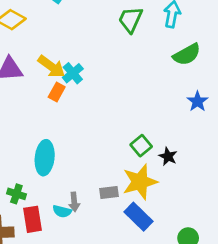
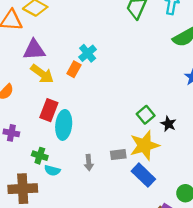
yellow arrow: (51, 67) -> (42, 74), moved
cyan semicircle: (62, 211) -> (52, 170), moved
red rectangle: (33, 219) -> (49, 110), moved, turned 30

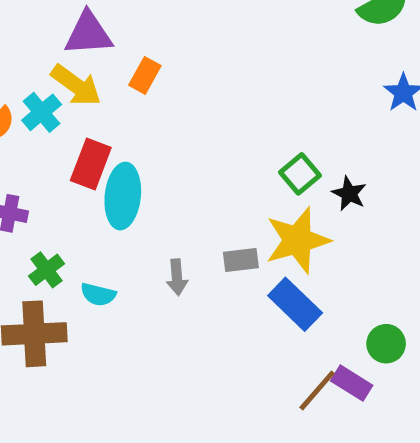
purple triangle: (34, 50) -> (88, 34), moved
cyan cross: (88, 53) -> (42, 112), moved
green cross: (40, 156) -> (46, 270), moved, turned 35

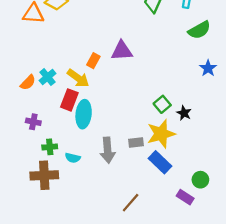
purple triangle: (88, 34) -> (122, 51), moved
yellow arrow: (76, 85) -> (78, 78), moved
green cross: (46, 270) -> (50, 147), turned 32
gray arrow: (177, 277) -> (108, 150), size x1.6
brown line: (317, 390) -> (131, 203), moved

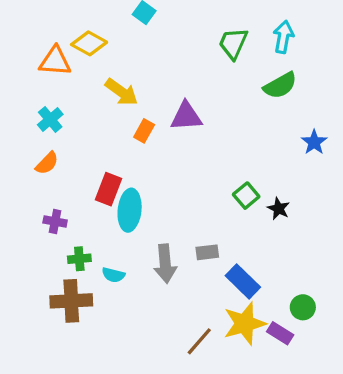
green semicircle: (199, 30) -> (280, 85), moved
cyan cross: (48, 77) -> (50, 119), moved
yellow arrow: (78, 78) -> (121, 92), moved
yellow star: (161, 134) -> (245, 324), moved

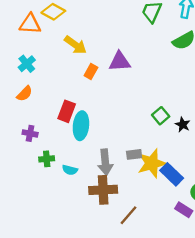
blue rectangle: (243, 281) -> (172, 174), moved
brown cross: (71, 301) -> (103, 190), moved
yellow star: (245, 324) -> (152, 163), moved

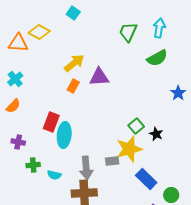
yellow arrow: (75, 45) -> (74, 63), moved, turned -75
yellow star: (152, 163) -> (129, 149), moved

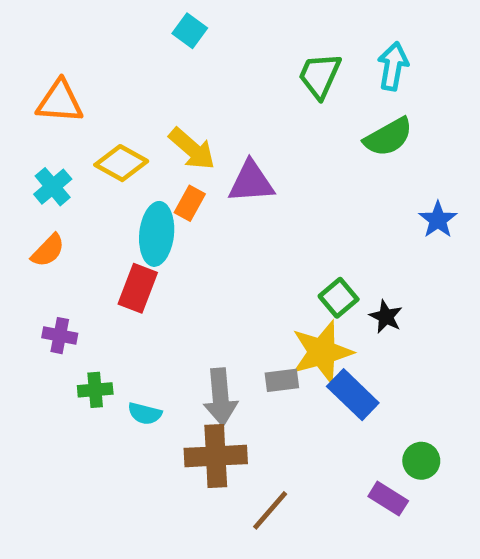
yellow diamond: (39, 32) -> (121, 163), moved
yellow arrow: (74, 63) -> (192, 149), turned 80
cyan ellipse: (64, 135) -> (157, 234), moved
blue rectangle: (146, 179) -> (353, 395), moved

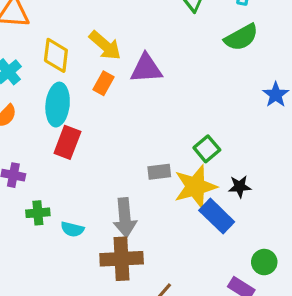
yellow diamond: (121, 163) -> (56, 55), turned 68
cyan ellipse: (157, 234) -> (58, 105), moved
black star: (386, 317) -> (240, 187), moved, turned -30
gray rectangle: (282, 380) -> (159, 172), moved

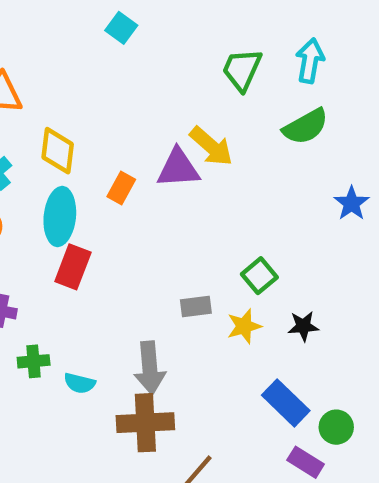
yellow arrow: (105, 46) -> (211, 146), moved
yellow star: (195, 187) -> (244, 326), size x0.6
blue rectangle: (217, 216) -> (286, 403), moved

